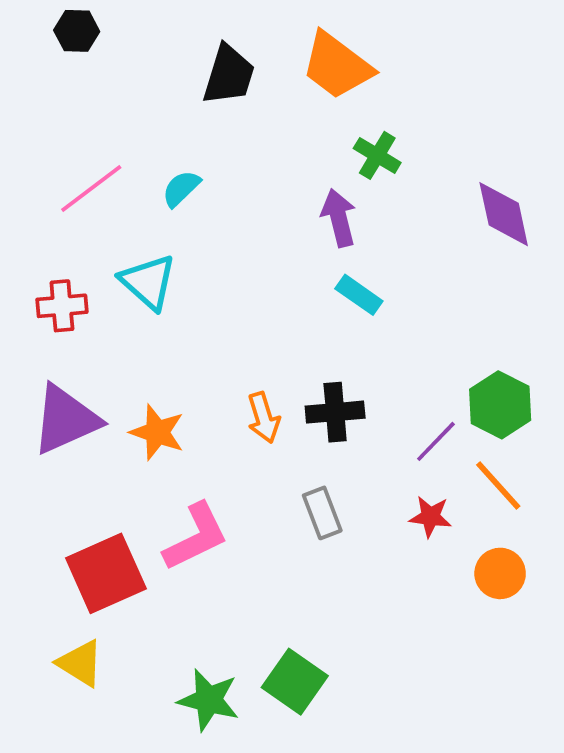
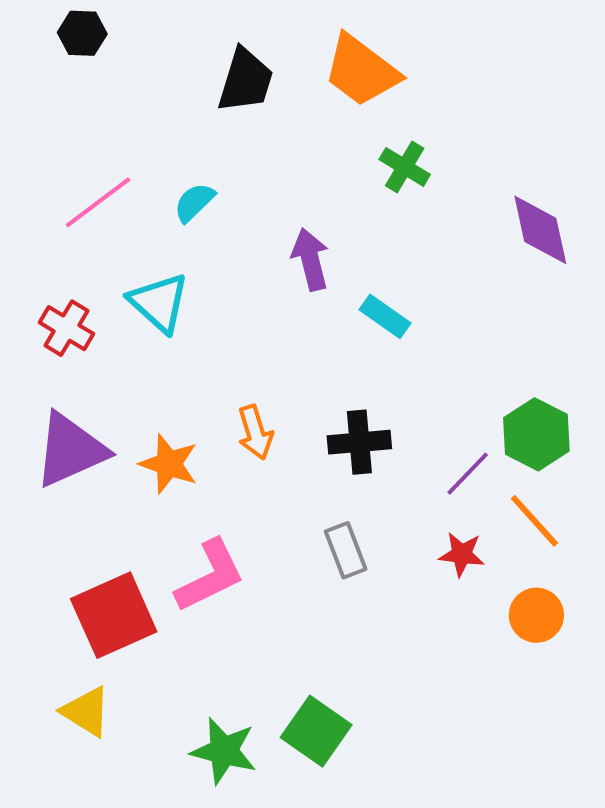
purple arrow: (339, 218) -> (310, 259), moved
red cross: (62, 306) -> (67, 328), turned 36
orange arrow: (264, 418) -> (255, 432), moved

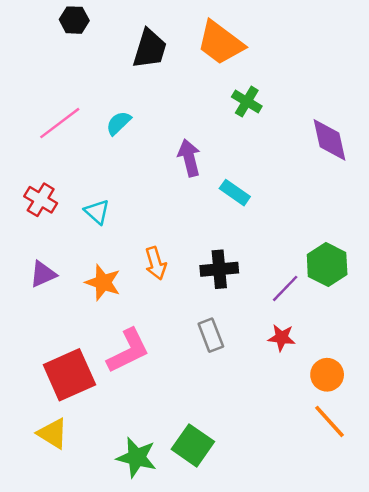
black hexagon: (82, 33) -> (74, 20), moved
cyan triangle: (159, 303) -> (97, 212), moved, size x0.7
purple triangle: (70, 450) -> (43, 274), size x0.6
orange line: (534, 521) -> (329, 421), moved

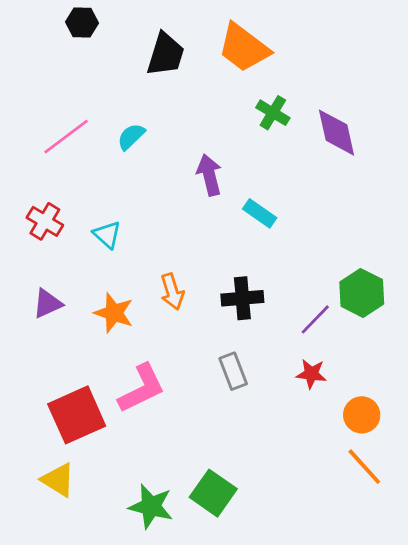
purple diamond: (329, 140) -> (337, 133), moved

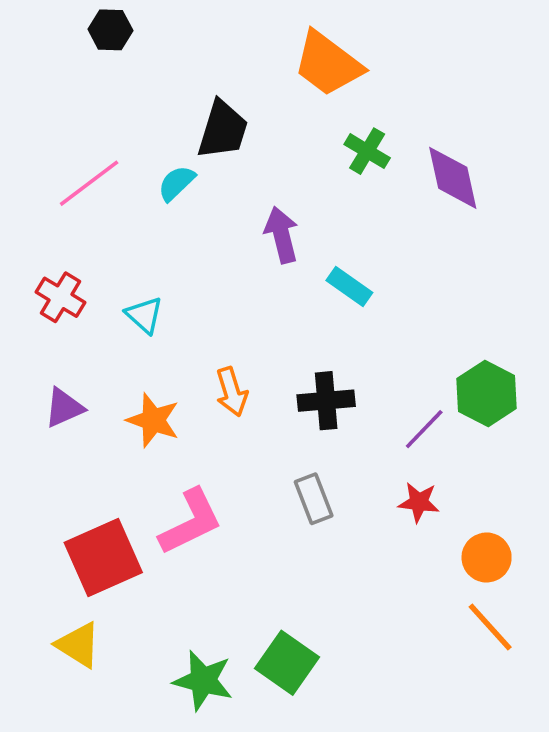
black trapezoid: (166, 54) -> (223, 130), moved

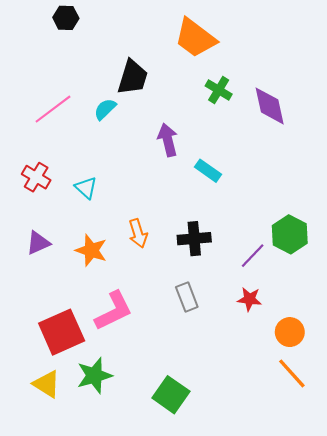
green star: (203, 680) -> (94, 376), moved, turned -30

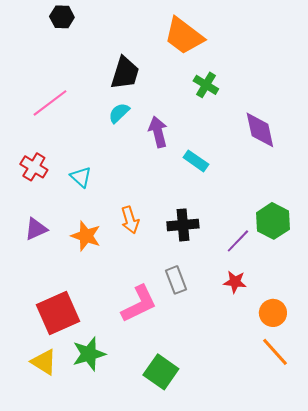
purple diamond: (270, 106) -> (260, 130), moved
cyan semicircle: (105, 109) -> (119, 113), moved
pink L-shape: (114, 311) -> (139, 304), moved

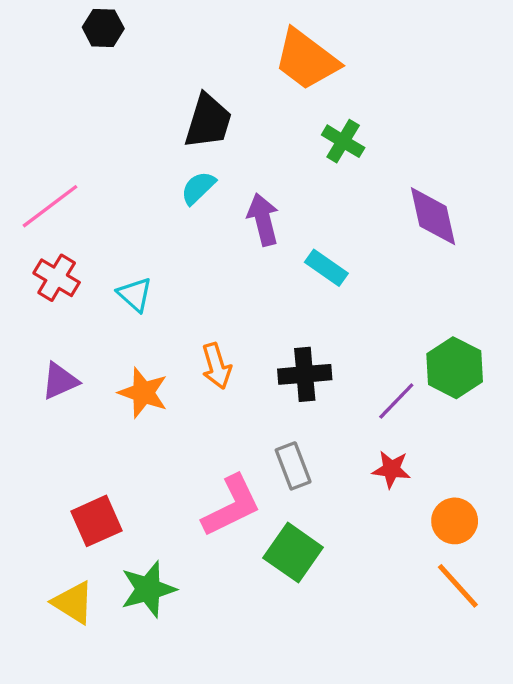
pink line: (50, 103) -> (50, 206), moved
red square: (58, 313) -> (97, 521), size x0.7
green square: (161, 372) -> (293, 553), moved

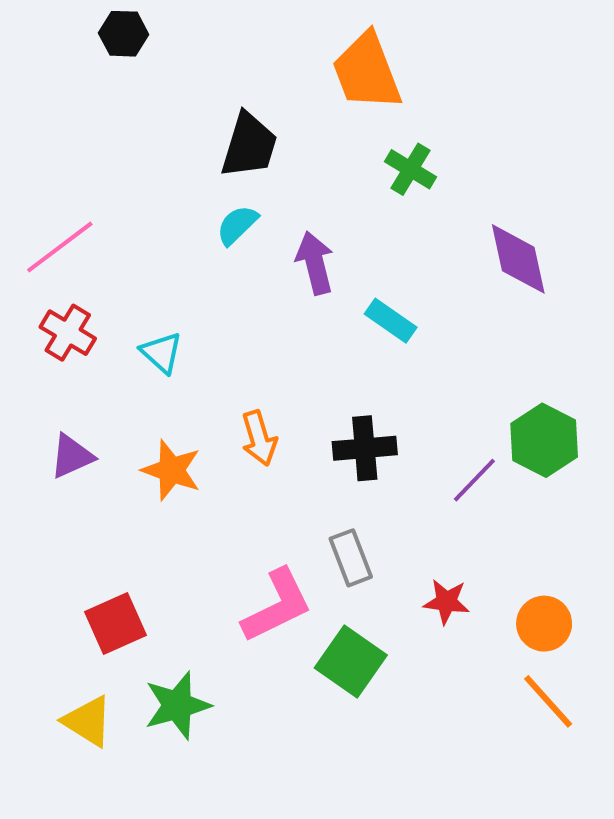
orange trapezoid: (306, 60) -> (367, 72), turned 32
red star: (391, 469) -> (446, 602), moved

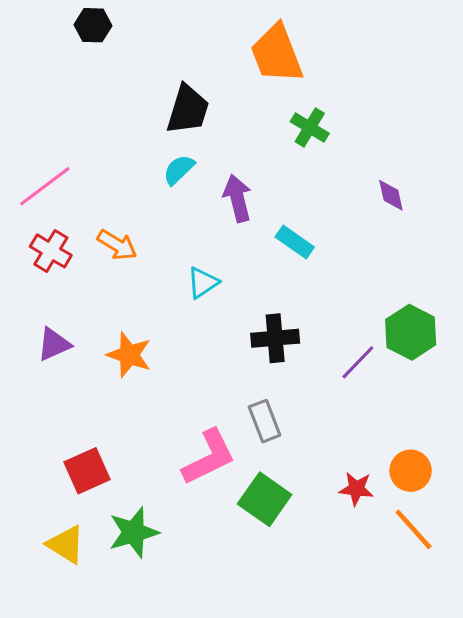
purple diamond: (518, 259) -> (391, 195), size x0.6
cyan triangle: (161, 353) -> (203, 283), moved, turned 44
orange arrow: (259, 438) -> (117, 245), moved, turned -42
red star: (446, 602) -> (356, 489), moved

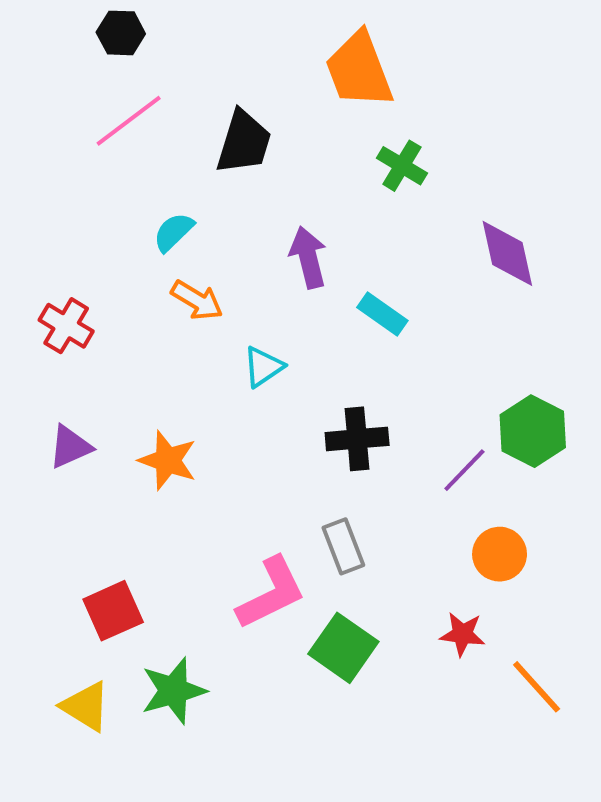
cyan semicircle: (179, 170) -> (174, 232), moved
pink line: (45, 186) -> (129, 121), moved
purple diamond: (391, 195) -> (507, 253), size x1.6
orange arrow: (117, 245) -> (197, 300), moved
orange circle: (411, 471) -> (500, 554), moved

